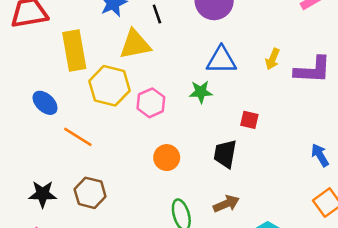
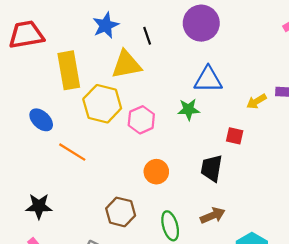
yellow arrow: (273, 59) -> (257, 101), moved, turned 36
brown hexagon: (90, 193) -> (121, 212), moved

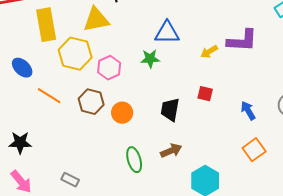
red square: (235, 136) -> (205, 94), moved
brown hexagon: (121, 212) -> (91, 102), moved

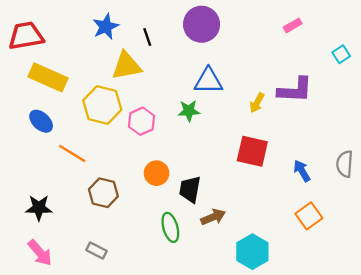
yellow rectangle: (46, 25) -> (48, 77), moved, turned -56
yellow arrow: (209, 52) -> (257, 103), turned -30
red square: (205, 94) -> (252, 151), size x1.8
brown hexagon: (91, 102) -> (103, 193), moved
black trapezoid: (170, 110) -> (190, 189), moved

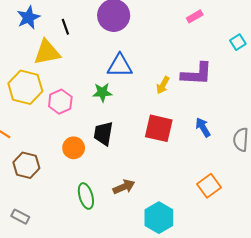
blue arrow: (302, 171) -> (203, 127), moved
black trapezoid: (190, 189) -> (103, 133), moved

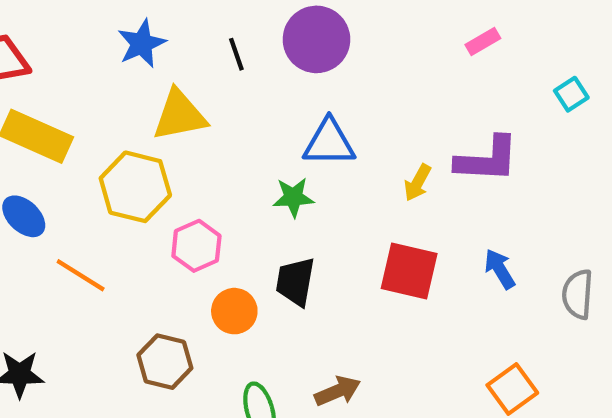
black line: (65, 27) -> (236, 54), moved
pink hexagon: (60, 102) -> (196, 246), moved
brown hexagon: (26, 165) -> (165, 362), moved

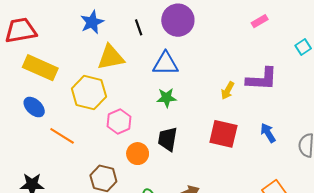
blue triangle: (329, 143) -> (166, 64), moved

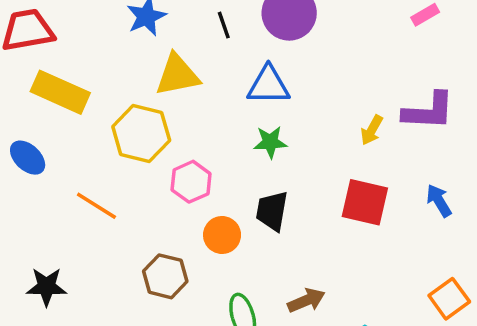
blue ellipse: (34, 107) -> (28, 158), moved

